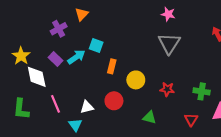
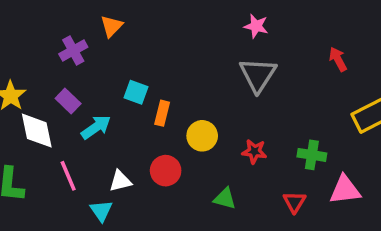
cyan square: (96, 45) -> (136, 92), moved
cyan arrow: (76, 57) -> (96, 127), moved

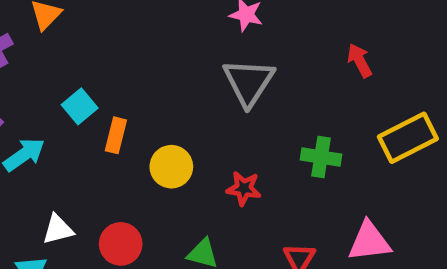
cyan square: (136, 92) -> (80, 106), turned 30
green cross: (312, 155) -> (321, 157), moved
red circle: (166, 171) -> (121, 244), moved

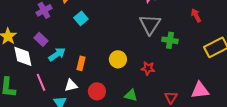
cyan square: (80, 106) -> (81, 18), moved
orange rectangle: (116, 135) -> (81, 63), moved
green cross: (321, 157) -> (170, 40), moved

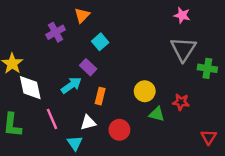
purple rectangle: (41, 39) -> (88, 67), moved
green triangle: (131, 95) -> (157, 114), moved

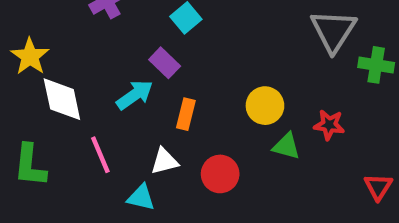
cyan triangle: (75, 143) -> (141, 197), turned -42

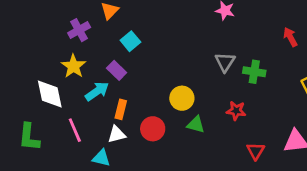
gray triangle: (333, 31) -> (225, 62), moved, size x0.7
yellow star: (30, 56) -> (73, 66), moved
orange rectangle: (186, 114) -> (121, 109), moved
red star: (329, 125) -> (236, 111), moved
red circle: (220, 174) -> (153, 129), moved

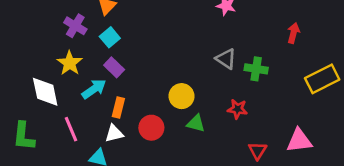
purple cross: (79, 30) -> (75, 26), turned -30
red arrow: (290, 37) -> (293, 33), turned 42
cyan square: (130, 41) -> (110, 37), moved
gray triangle: (225, 62) -> (226, 59), turned -30

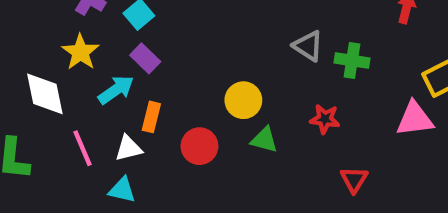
white triangle: (114, 133) -> (128, 148), moved
pink triangle: (299, 141) -> (415, 119), moved

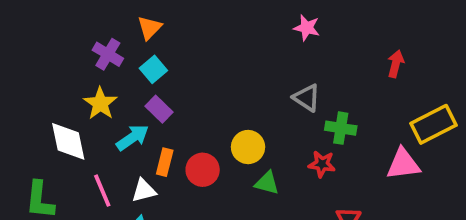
green cross: (352, 61) -> (341, 128), moved
red circle: (199, 146) -> (203, 170), moved

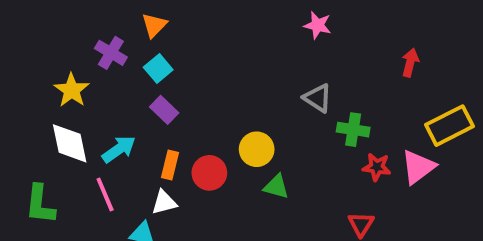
yellow star: (100, 103) -> (72, 90), moved
cyan arrow: (133, 138) -> (119, 149), moved
red star: (322, 164) -> (377, 167), moved
pink triangle: (403, 164) -> (418, 167), turned -30
white triangle: (144, 191) -> (164, 202), moved

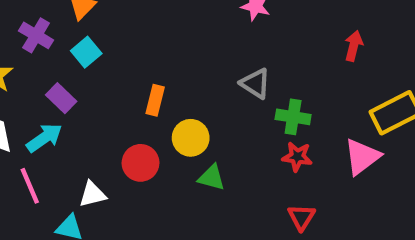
purple rectangle: (164, 110) -> (61, 98), moved
orange rectangle: (170, 165) -> (155, 100), moved
red star: (377, 167) -> (297, 157), moved

